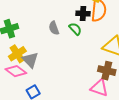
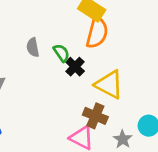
black cross: (83, 13) -> (75, 67), moved, turned 32

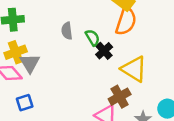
brown cross: (95, 116) -> (120, 97), turned 35

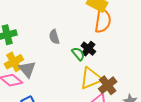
green semicircle: (92, 38) -> (78, 54), moved
yellow triangle: (134, 69) -> (91, 78), moved, turned -45

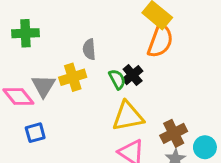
yellow cross: (14, 62) -> (73, 77), moved
brown cross: (108, 85) -> (174, 133), moved

